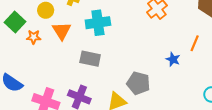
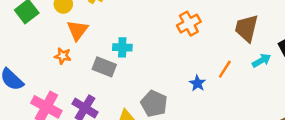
cyan cross: (98, 23) -> (122, 47), moved, size x0.7
orange star: (34, 37) -> (63, 56), moved

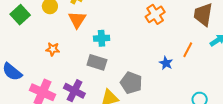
orange triangle: (77, 30) -> (77, 20), moved
gray rectangle: (104, 67) -> (97, 62), moved

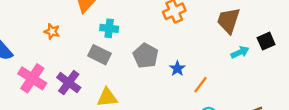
orange line: (188, 50) -> (200, 85), moved
gray pentagon: (131, 83) -> (146, 56), moved

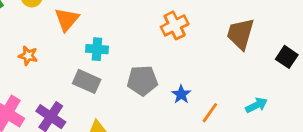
black square: (266, 41) -> (287, 57), turned -30
cyan arrow: (240, 52) -> (257, 105), moved
gray pentagon: (146, 56) -> (142, 80), turned -30

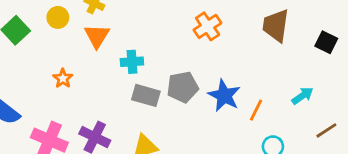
orange star: (28, 56) -> (63, 78), turned 30
gray rectangle: (87, 81) -> (146, 95), moved
blue star: (181, 94) -> (224, 96), size x1.6

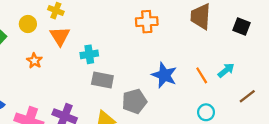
orange cross: (208, 26) -> (147, 22), turned 35
orange star: (63, 78) -> (34, 61), moved
gray pentagon: (183, 87) -> (134, 101), moved
orange line: (256, 110) -> (202, 75), moved, turned -54

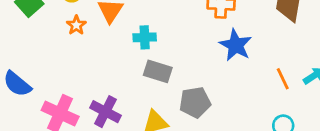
orange star: (34, 61) -> (76, 25), moved
blue star: (164, 75) -> (236, 45), moved

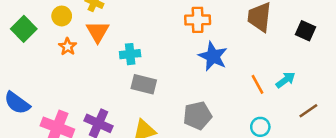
gray pentagon: (195, 102) -> (198, 116), moved

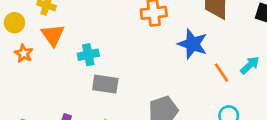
blue star: (213, 56) -> (193, 44), moved

